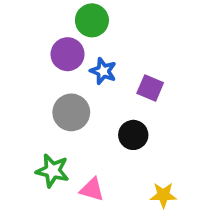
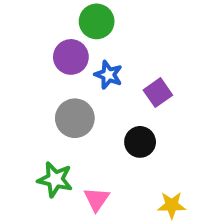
purple square: (150, 88) -> (158, 93), turned 32
pink triangle: (92, 189) -> (97, 199), turned 48

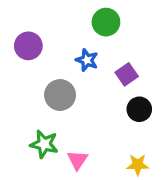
green circle: (97, 21) -> (106, 22), moved
purple circle: (71, 57) -> (28, 46), moved
black circle: (140, 142) -> (139, 109), moved

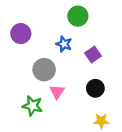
black circle: (139, 109) -> (95, 88), moved
pink triangle: (77, 160) -> (57, 92), moved

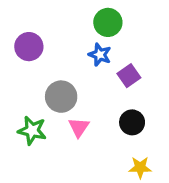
blue star: (64, 44) -> (100, 55), moved
green star: (32, 106) -> (32, 130), moved

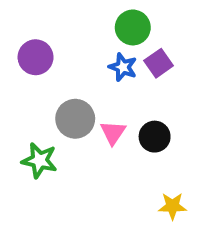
purple square: (129, 76) -> (159, 63), moved
black circle: (132, 122) -> (155, 137), moved
pink triangle: (79, 127) -> (113, 133), moved

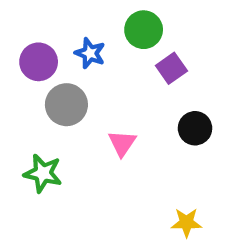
blue star: (123, 67) -> (90, 53), moved
gray circle: (75, 119) -> (66, 105), moved
black circle: (155, 137) -> (195, 128), moved

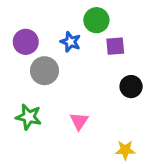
blue star: (90, 53) -> (70, 42), moved
purple square: (171, 68) -> (115, 46), turned 30
pink triangle: (122, 143) -> (79, 121), moved

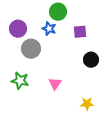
green circle: (96, 20) -> (58, 12), moved

